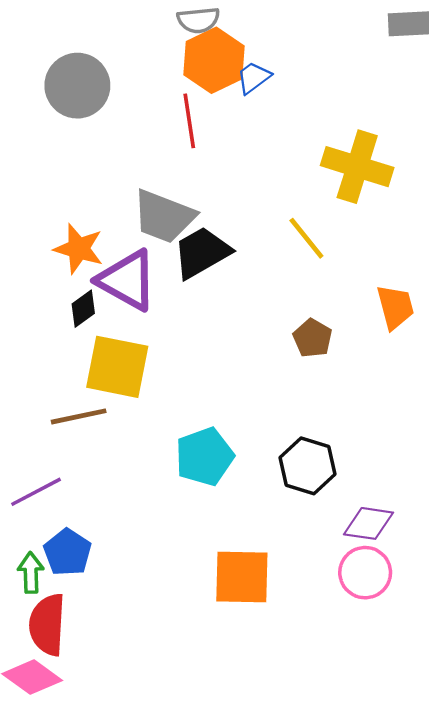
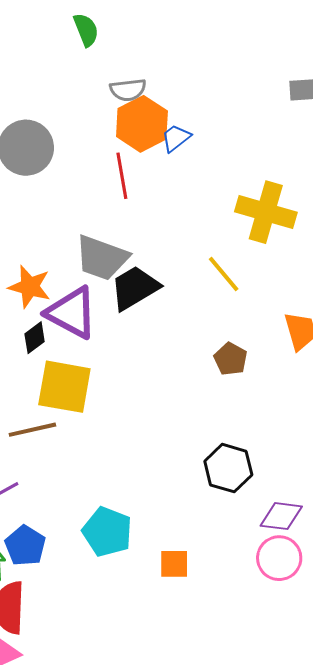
cyan pentagon: (204, 457) -> (107, 532), moved, turned -30
orange square: (242, 577) -> (174, 564), size x0.6

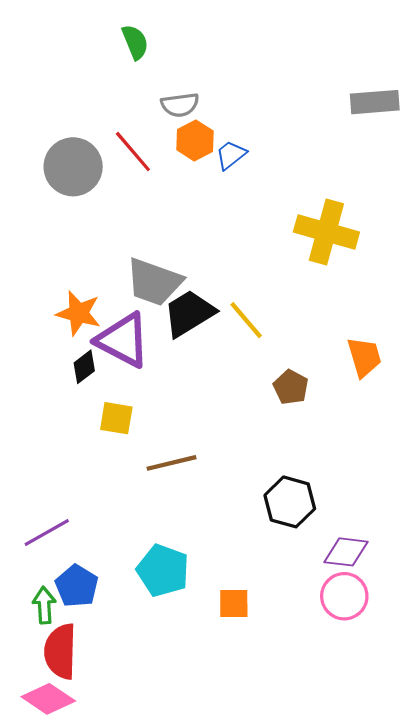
orange hexagon: (142, 124) -> (195, 140), size x0.7
red line: (122, 176) -> (133, 152), moved, turned -30
yellow line: (224, 274) -> (246, 320), moved
yellow square: (64, 387) -> (116, 418), size x0.6
brown line: (32, 430) -> (171, 463), moved

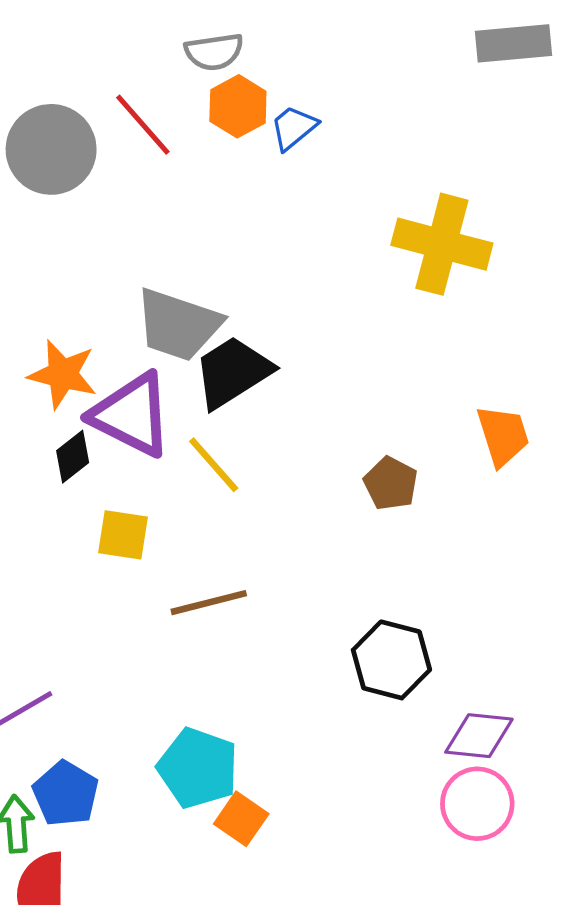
yellow line: (246, 320) -> (214, 465), moved
orange square: (234, 604) -> (241, 819), moved, turned 36

